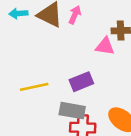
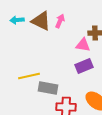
purple rectangle: (81, 82) -> (84, 66), moved
gray rectangle: (72, 111) -> (48, 88), moved

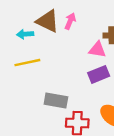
cyan arrow: (17, 20) -> (25, 34), moved
yellow line: (29, 76) -> (27, 63), moved

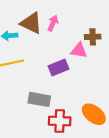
purple rectangle: (99, 74) -> (59, 68), moved

